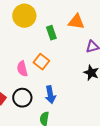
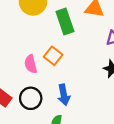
green rectangle: (51, 33) -> (65, 22), size x1.5

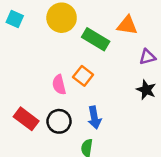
green rectangle: (65, 22) -> (96, 39), turned -40

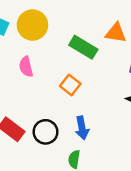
yellow circle: (62, 18) -> (32, 25), moved
pink semicircle: (59, 85) -> (26, 67), moved

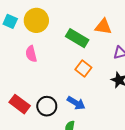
orange square: (70, 85) -> (83, 68), moved
blue arrow: (82, 128) -> (76, 103), turned -48

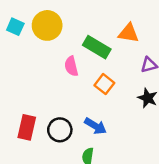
pink semicircle: (31, 54) -> (71, 66), moved
red rectangle: (20, 104) -> (27, 127), turned 66

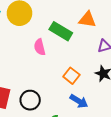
orange square: (104, 84) -> (71, 76), moved
blue arrow: (95, 126) -> (79, 101), moved

